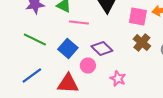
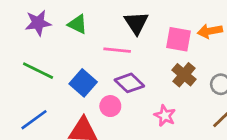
pink line: (79, 22) -> (117, 50), moved
pink star: (118, 78) -> (165, 116), moved

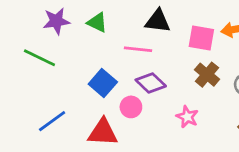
black triangle: (136, 23) -> (158, 21), turned -50
green line: (38, 71) -> (39, 58), moved

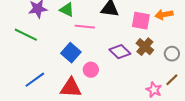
pink line: (138, 49) -> (85, 27), moved
purple diamond: (151, 83) -> (120, 52), moved
pink star: (187, 117) -> (154, 90), moved

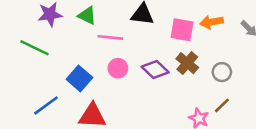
blue square: (71, 53) -> (79, 78), moved
pink circle: (91, 70) -> (118, 68), moved

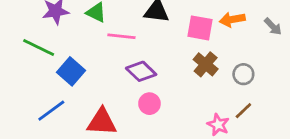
pink circle: (118, 68) -> (149, 104), moved
purple diamond: (155, 69) -> (141, 71), moved
blue square: (79, 78) -> (71, 71), moved

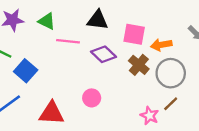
orange arrow: (232, 19) -> (161, 45), moved
purple diamond: (141, 71) -> (103, 54), moved
gray circle: (243, 74) -> (171, 73), size x1.6

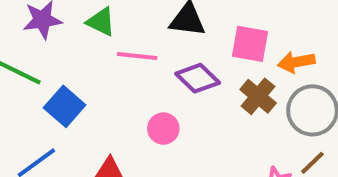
pink circle: (92, 98) -> (163, 129), moved

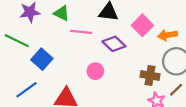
pink square: (250, 44) -> (142, 25), turned 35
brown cross: (258, 96) -> (150, 75), moved, turned -30

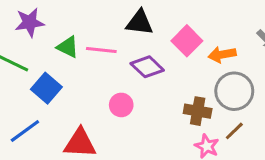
green triangle: (62, 13) -> (68, 47), moved

